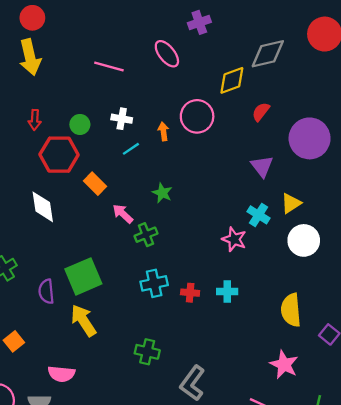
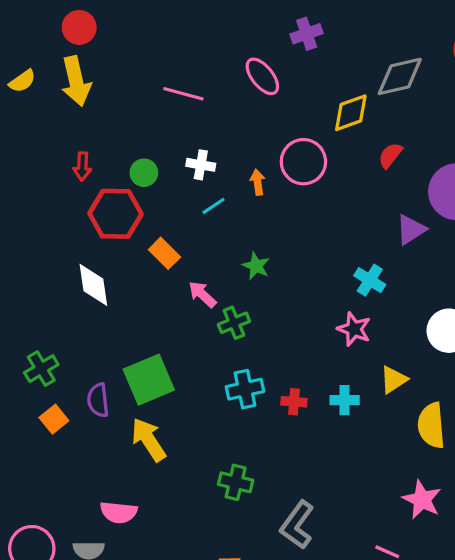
purple triangle: (262, 166) -> (411, 230), moved, turned 35
yellow triangle: (291, 203) -> (393, 380), moved
cyan cross: (259, 215) -> (370, 280), moved
orange square: (14, 341) -> (54, 419), moved

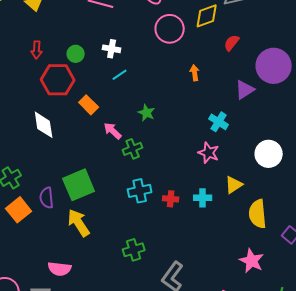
pink circle: (303, 162) -> (170, 29), moved
orange arrow: (258, 182) -> (195, 73), moved
orange square: (54, 419) -> (19, 210), size x1.4
green cross: (236, 482) -> (134, 250), turned -30

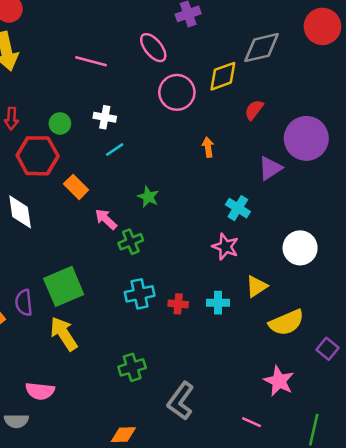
yellow semicircle: (258, 214) -> (286, 323), turned -108

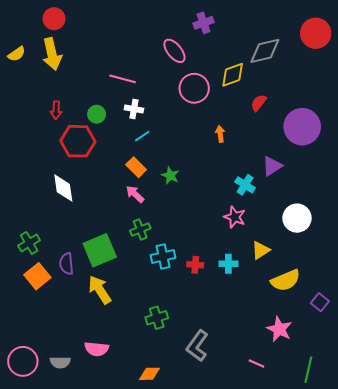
pink line: (91, 61) -> (123, 79), moved
purple triangle: (270, 168) -> (272, 166), moved
orange rectangle: (76, 187) -> (136, 167), moved
green cross: (131, 242) -> (140, 229), moved
pink semicircle: (40, 391) -> (97, 349), moved

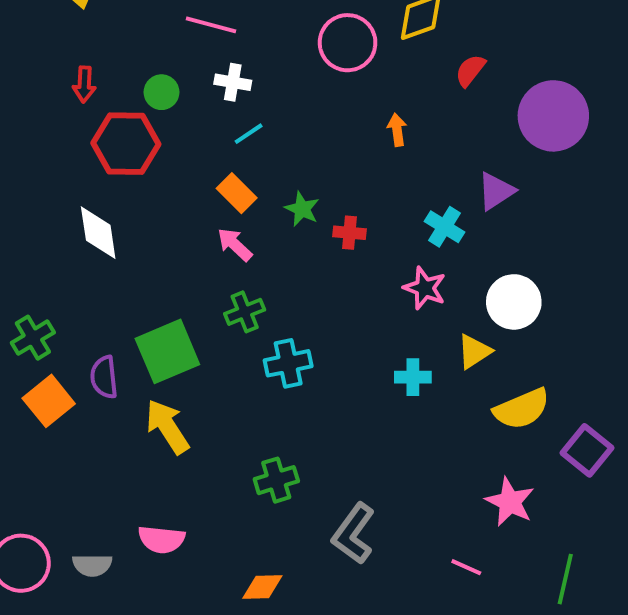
white circle: (297, 218) -> (514, 302), moved
red cross: (195, 265) -> (350, 233), moved
purple square: (320, 302) -> (587, 450), size x1.4

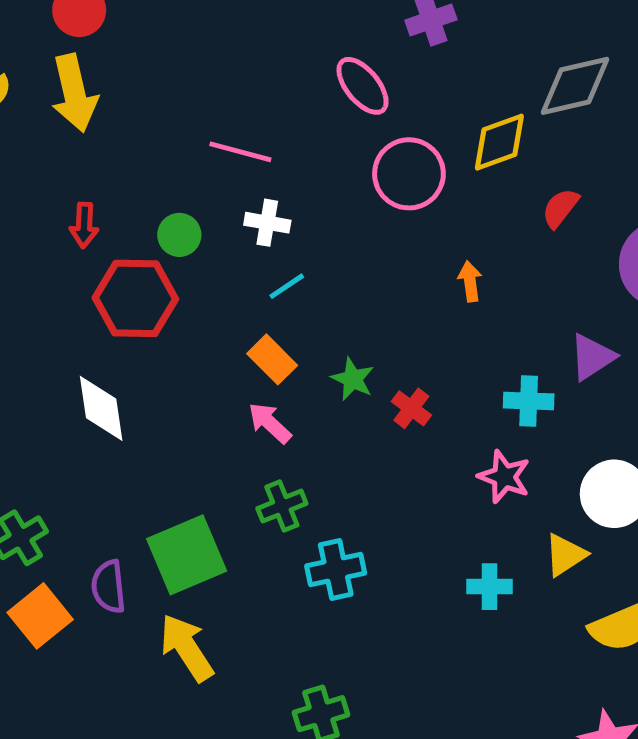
cyan cross: (445, 227) -> (529, 401), turned -30
red cross: (350, 233) -> (411, 408), turned 32

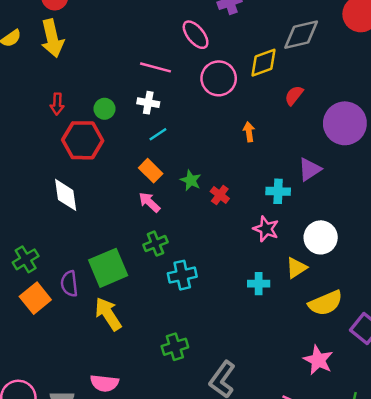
pink line: (240, 152) -> (155, 67), moved

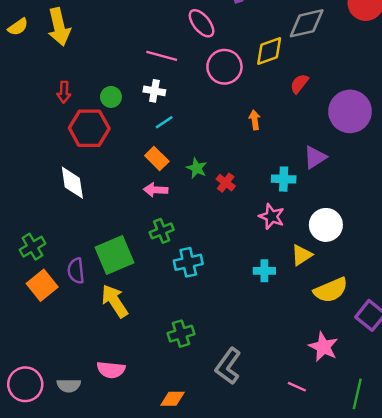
pink arrow: (149, 202) -> (156, 190), turned -40

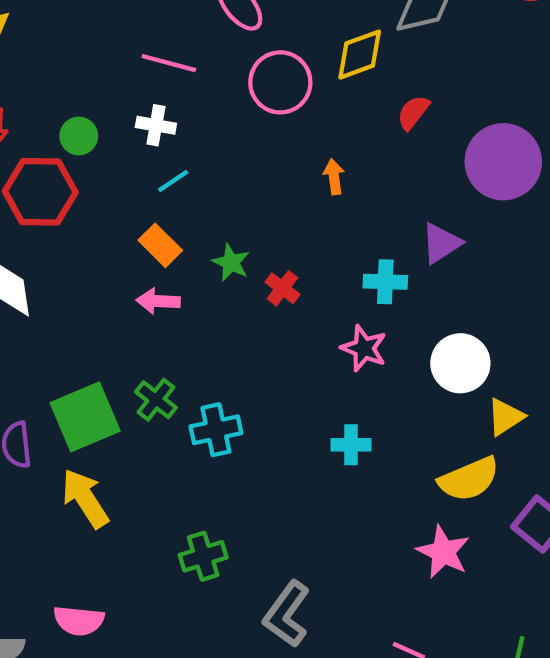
green cross: (162, 231) -> (156, 400), moved, turned -30
yellow triangle: (302, 255) -> (505, 417), moved
pink star: (323, 347) -> (443, 552), moved

